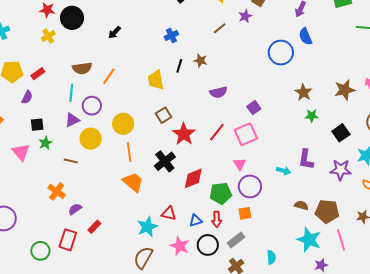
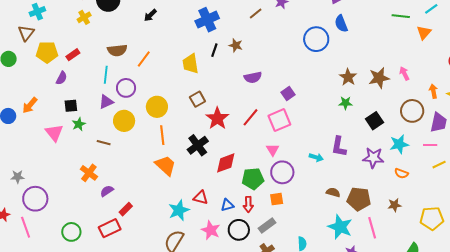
blue cross: (171, 35) -> (207, 20), size x1.6
brown star: (303, 92) -> (348, 77), moved
red rectangle: (68, 240) -> (110, 228), moved, turned 45

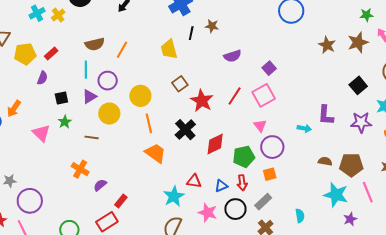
cyan cross: (37, 12) -> (37, 13), moved
green star: (345, 103) -> (367, 15), moved
black square: (71, 106) -> (61, 98), moved

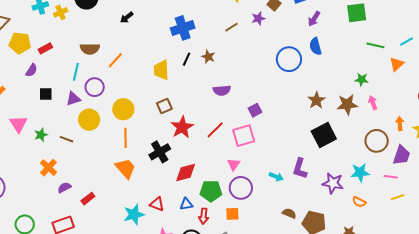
black square: (358, 85) -> (324, 135), moved, size x1.4
green star: (65, 122) -> (41, 135), moved
blue triangle: (221, 186) -> (186, 204), moved
red rectangle: (121, 201) -> (88, 199), moved

